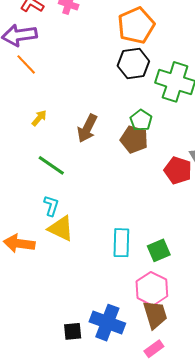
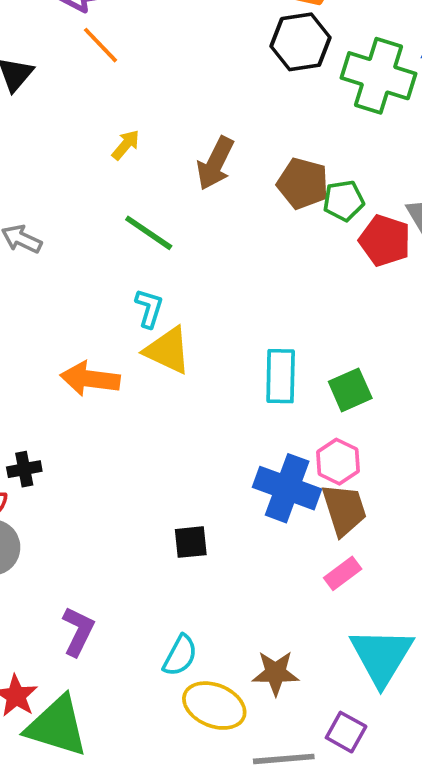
green pentagon: (141, 120) -> (344, 201), moved, turned 30
pink hexagon: (152, 289) -> (338, 462), size x0.7
blue cross: (107, 323) -> (287, 488), moved

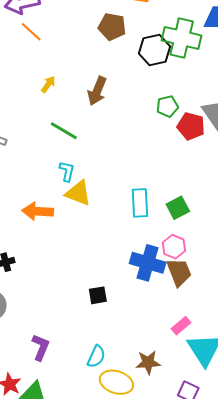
black hexagon: (301, 42) -> (154, 50), moved
brown pentagon: (303, 183) -> (112, 27), moved
pink rectangle: (343, 573) -> (181, 326), moved

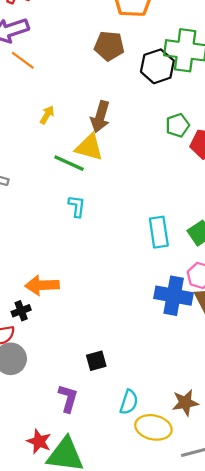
yellow triangle: (78, 193) -> (89, 147), moved
orange arrow: (38, 211) -> (42, 285), moved
black square: (98, 295) -> (96, 361), moved

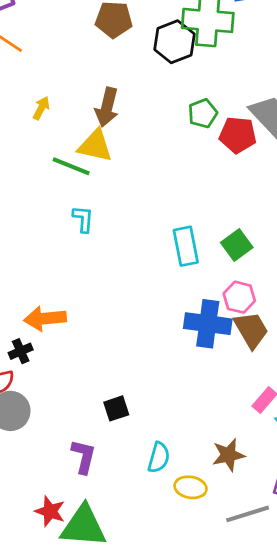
yellow ellipse: (153, 427) -> (191, 487), size x0.7

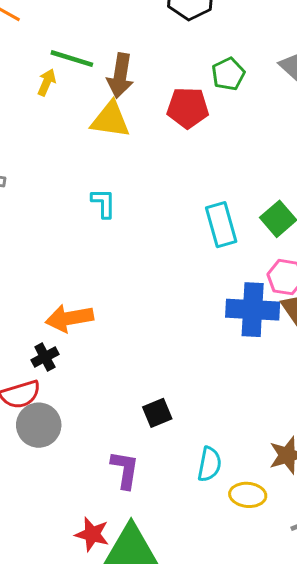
red pentagon: (238, 135) -> (188, 108), moved
green line: (71, 166) -> (72, 59), moved

